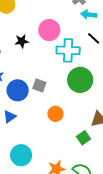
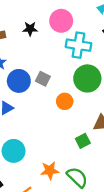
orange circle: (55, 114) -> (65, 101), moved

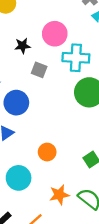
gray square: (43, 79) -> (39, 70), moved
orange circle: (65, 101) -> (47, 152), moved

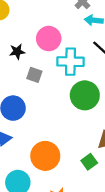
orange circle: (47, 152) -> (45, 156), size x1.6

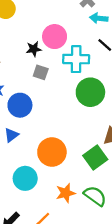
black star: (17, 52) -> (34, 49), moved
green square: (89, 162) -> (95, 157), size x1.5

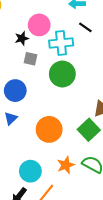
green circle: (90, 92) -> (62, 74), moved
cyan circle: (25, 178) -> (30, 171), moved

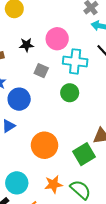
black star: (22, 38) -> (26, 45), moved
green circle: (62, 74) -> (70, 93), size x0.7

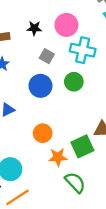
blue circle: (19, 99) -> (40, 86), moved
orange circle: (44, 145) -> (43, 133), size x0.7
orange star: (53, 184) -> (58, 157), moved

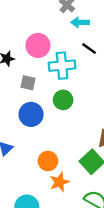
orange star: (58, 157) -> (59, 182), moved

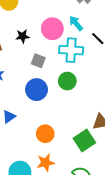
cyan arrow: (80, 22) -> (76, 23), moved, turned 42
orange star: (59, 182) -> (46, 163), moved

